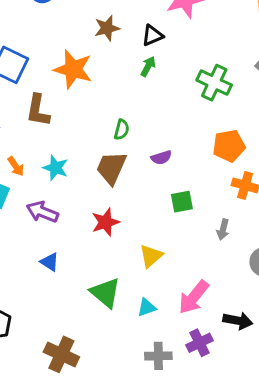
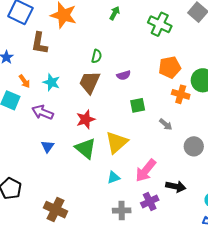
gray arrow: (223, 230) -> (166, 124), turned -64
yellow triangle: (151, 256) -> (117, 142), size x1.4
blue triangle: (50, 262) -> (47, 146), turned 32
green triangle: (105, 293) -> (86, 148), moved

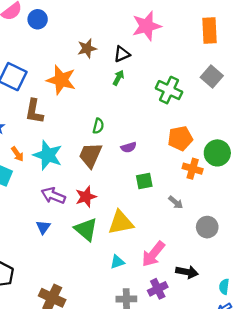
cyan star: (51, 82) -> (48, 155), size x1.5
purple arrow: (42, 112) -> (53, 196), moved
yellow triangle: (117, 142) -> (121, 223), turned 30

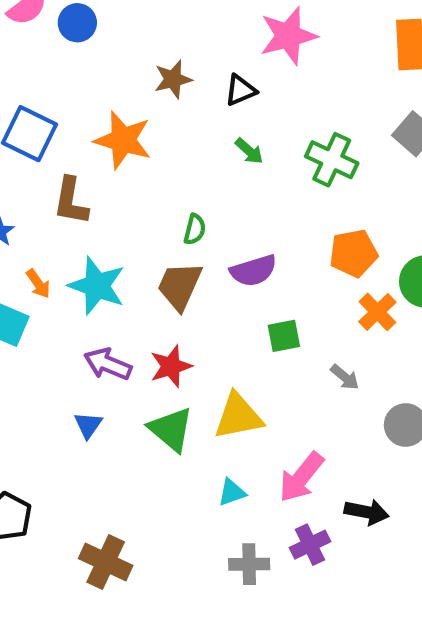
green arrow: (118, 78) -> (249, 151), moved, turned 104
purple semicircle: (129, 147) -> (253, 271), size x1.5
orange cross: (193, 169) -> (377, 312), turned 30

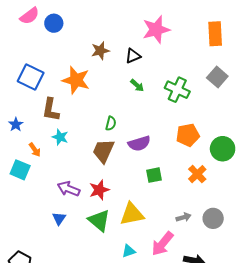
cyan star: (97, 286) -> (60, 137), moved, size x0.6
orange cross: (377, 312) -> (197, 174), moved
gray arrow: (345, 377) -> (184, 217), moved, turned -56

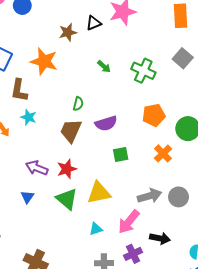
black triangle: (133, 56) -> (94, 23), moved
gray arrow: (184, 217) -> (150, 196), size x1.6

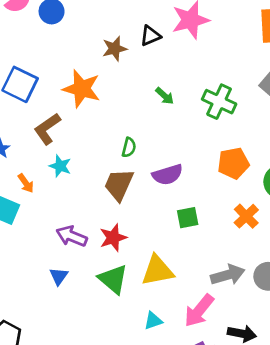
brown L-shape: (19, 90) -> (47, 129), turned 45

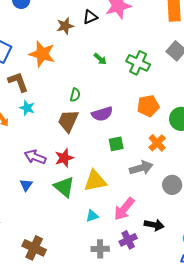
brown L-shape: (47, 129) -> (18, 82), turned 105
gray arrow: (228, 275) -> (141, 168), moved

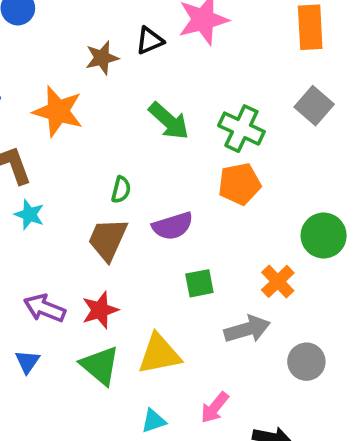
green arrow: (100, 59) -> (169, 121), size x1.6
orange pentagon: (148, 106) -> (240, 184), moved
pink arrow: (124, 209) -> (215, 408), size x0.7

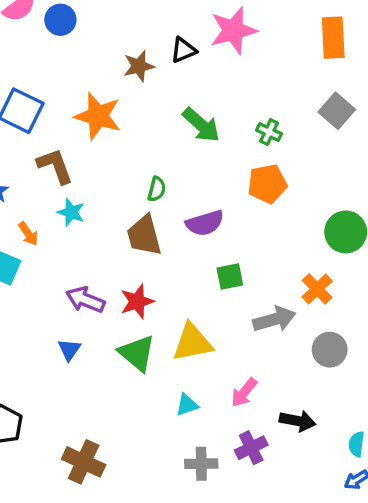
green cross: (241, 129) -> (269, 132), size x0.6
brown trapezoid: (108, 239) -> (144, 236), turned -39
orange cross: (278, 281) -> (317, 289), moved

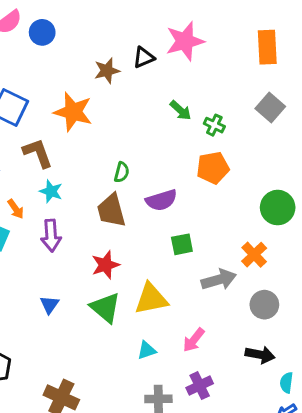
green arrow: (201, 125) -> (180, 110), moved, size x0.7
purple arrow: (85, 300) -> (51, 235), moved, turned -116
black arrow: (298, 421) -> (260, 355), moved

